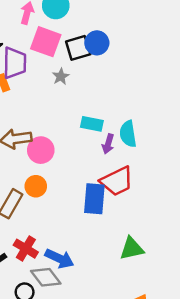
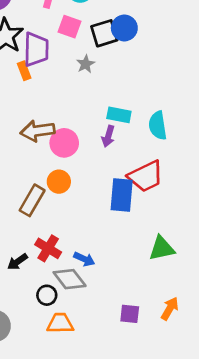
pink square: (46, 42) -> (70, 27), size x0.7
purple arrow: (108, 144) -> (108, 136), moved
blue arrow: (59, 259) -> (84, 259), size x0.7

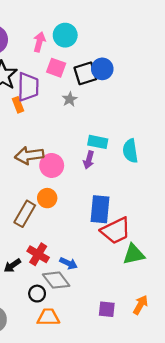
red trapezoid: (146, 176) -> (116, 231), moved

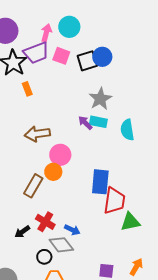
purple trapezoid: (28, 87) -> (36, 53), moved, turned 68
gray star: (70, 99) -> (100, 99), moved, size x1.6
purple arrow: (89, 160) -> (85, 123), moved, turned 119
pink circle: (52, 165) -> (60, 155), moved
red trapezoid: (116, 231) -> (114, 201), turned -56

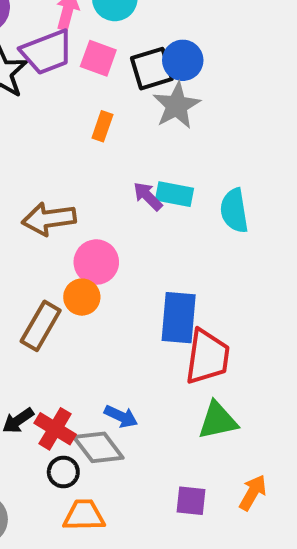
orange rectangle: (27, 89) -> (102, 126), moved, turned 40
gray star: (100, 99) -> (177, 106), moved
red cross: (45, 222) -> (55, 429), moved
green triangle: (130, 222) -> (218, 421), moved

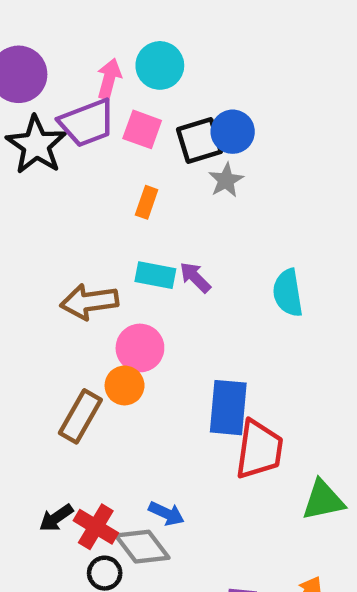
gray star: (177, 106) -> (226, 180), size x0.7
cyan rectangle: (174, 194) -> (155, 275), moved
green triangle: (218, 421) -> (323, 500), moved

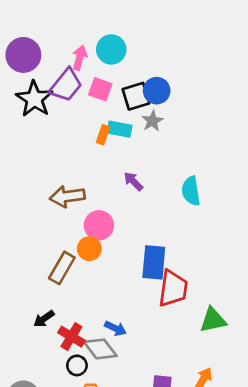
purple trapezoid: (87, 123) -> (66, 85), turned -30
cyan rectangle: (155, 275) -> (120, 129), moved
black arrow: (56, 518) -> (44, 319), moved

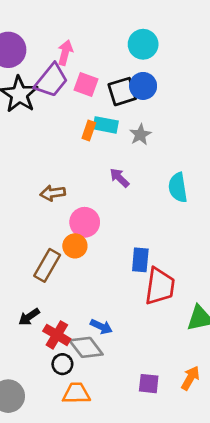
cyan circle: (111, 49) -> (143, 44), moved
gray star: (152, 121) -> (140, 135), moved
brown arrow: (67, 196) -> (53, 193), size x0.7
blue rectangle: (154, 262) -> (140, 260), size x0.7

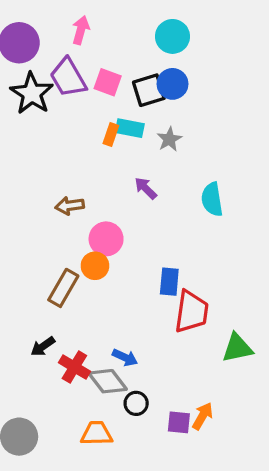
pink arrow: (65, 53) -> (81, 30), moved
purple trapezoid: (51, 80) -> (68, 78), turned 111
black circle: (62, 364) -> (136, 403), moved
orange arrow: (190, 378) -> (203, 416), moved

